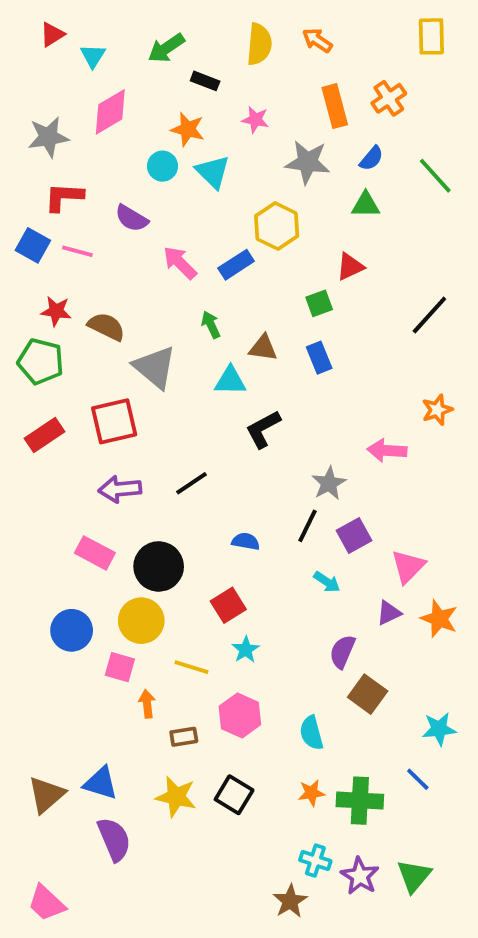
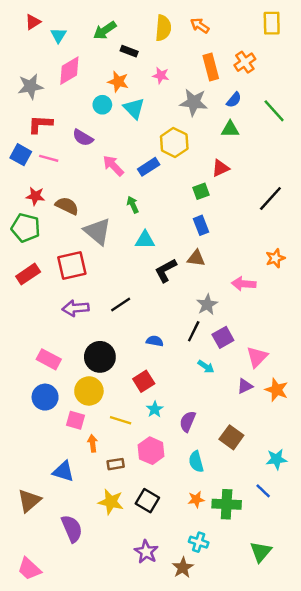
brown triangle: (263, 348) -> (196, 258), moved
pink rectangle: (95, 553) -> (49, 359), moved
purple semicircle: (342, 652) -> (188, 421), moved
blue triangle: (101, 783) -> (63, 471), moved
purple star: (360, 876) -> (146, 552), moved

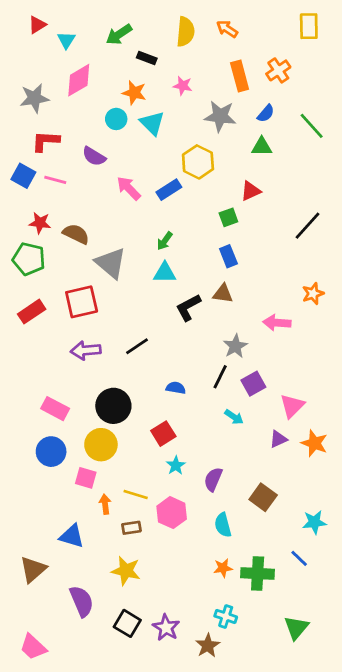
green arrow: (133, 205) -> (165, 241), moved, turned -119
yellow line: (121, 420) -> (136, 495), moved
black square: (147, 501) -> (127, 623), moved

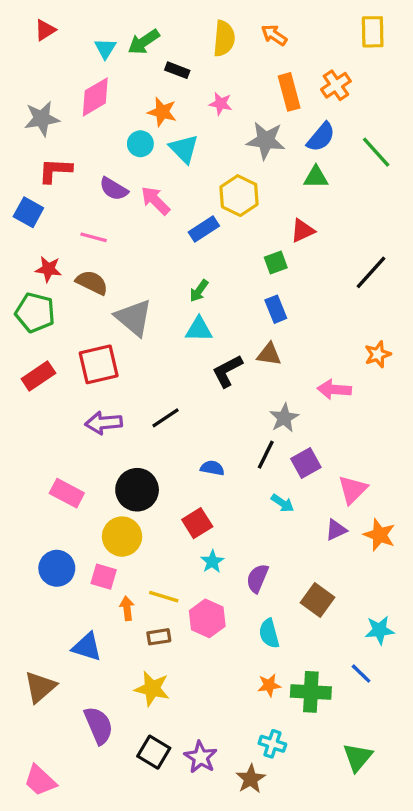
cyan triangle: (66, 40) -> (105, 48), moved
blue semicircle: (266, 113) -> (321, 137), size x1.4
pink line: (55, 180) -> (94, 237), moved
pink arrow: (129, 188) -> (155, 201), moved
blue circle: (51, 452) -> (57, 568), moved

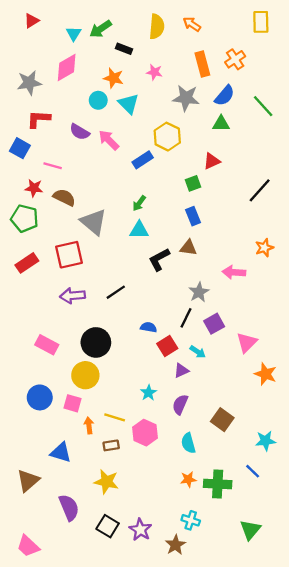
pink line: (94, 237) -> (53, 166), moved
red square: (197, 523) -> (167, 346), moved
purple triangle: (336, 530) -> (181, 371), moved

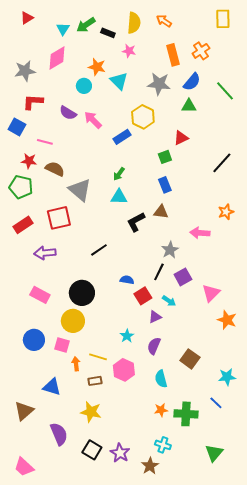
black rectangle: (124, 49) -> (108, 33), moved
pink star: (154, 72) -> (129, 51), moved
cyan triangle: (129, 104) -> (119, 81), moved
purple arrow: (72, 296) -> (45, 253), moved

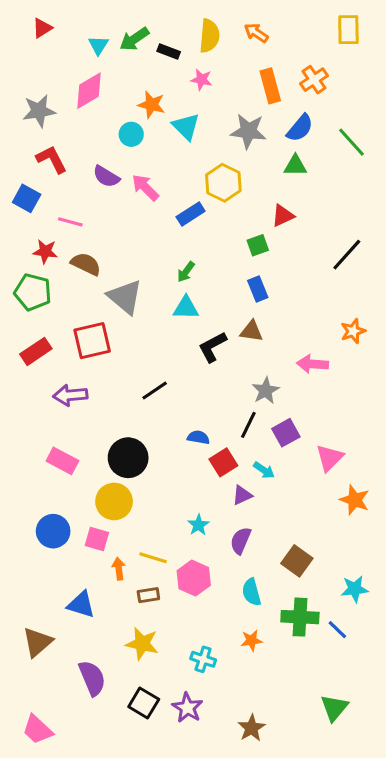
red L-shape: (33, 102) -> (52, 159), turned 60
green cross: (186, 414) -> (300, 617), moved
cyan cross: (163, 445) -> (203, 659), moved
brown star: (150, 466) -> (252, 728), moved

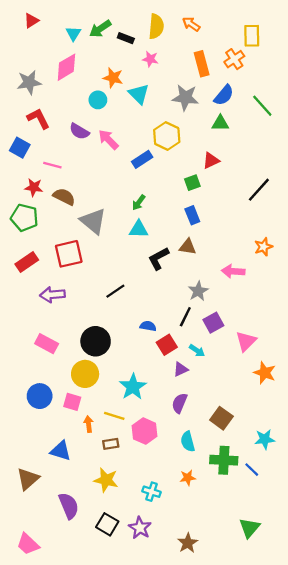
yellow rectangle: (348, 30) -> (252, 36), moved
cyan star: (198, 525) -> (133, 387), moved, size x1.6

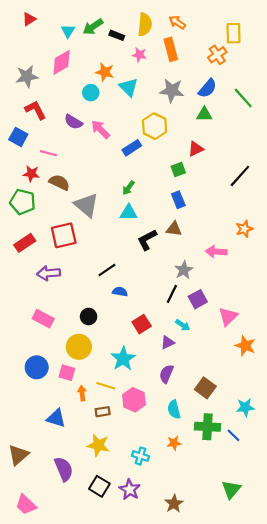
orange rectangle: (202, 64) -> (171, 49), moved
blue semicircle: (148, 326) -> (120, 292), moved
black circle: (96, 341) -> (89, 316), size x0.6
red square: (167, 345) -> (142, 324), moved
brown triangle: (28, 479) -> (18, 455), moved

